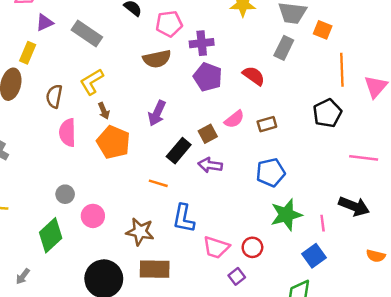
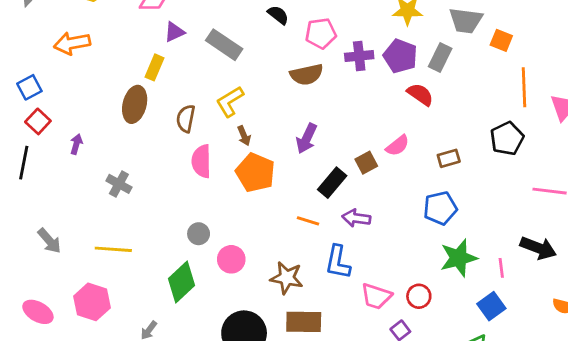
gray rectangle: (284, 48) -> (440, 57), moved
purple pentagon: (208, 77) -> (400, 56), moved
brown rectangle: (267, 124) -> (449, 158), moved
purple arrow: (210, 165) -> (356, 218), moved

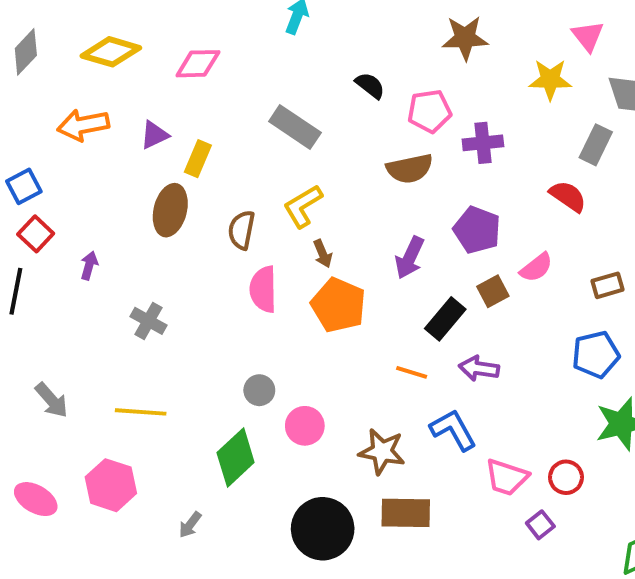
purple triangle: (174, 32) -> (154, 135), moved
purple pentagon: (400, 56) -> (477, 230), moved
blue L-shape: (338, 262) -> (453, 430), turned 140

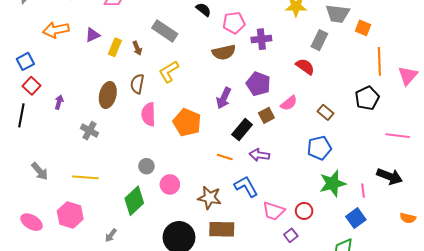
brown ellipse: (170, 210) -> (108, 95), moved
brown arrow: (323, 254) -> (137, 48), moved
brown rectangle: (608, 285) -> (325, 112), turned 56

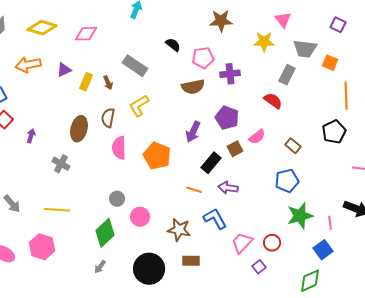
pink trapezoid: (274, 211) -> (242, 243), turned 115
brown rectangle: (222, 229) -> (191, 261), size x0.7
gray arrow: (111, 235) -> (100, 267), moved

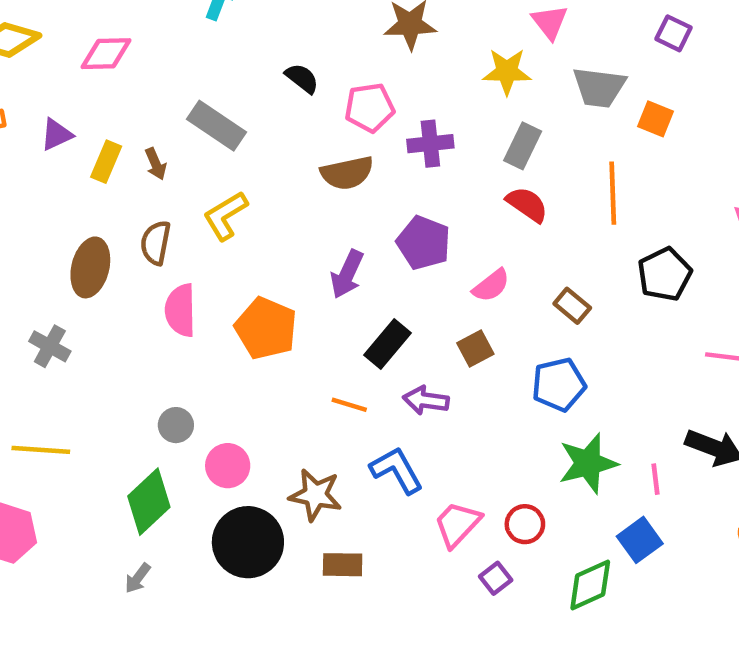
gray rectangle: (287, 75) -> (523, 146), moved
orange line: (346, 96) -> (613, 193), moved
brown square: (235, 149) -> (475, 349), moved
black circle: (149, 269) -> (248, 542), moved
green diamond: (310, 281) -> (590, 585), moved

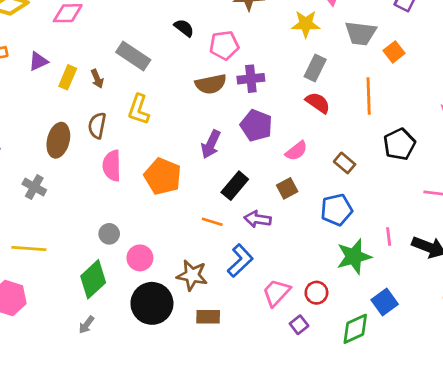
orange square: (656, 119) -> (394, 52), turned 30
purple cross: (430, 144) -> (251, 79), moved
yellow L-shape: (225, 216) -> (139, 109), turned -40
blue L-shape: (397, 470) -> (240, 261), turned 76
pink line: (656, 479) -> (389, 237), moved

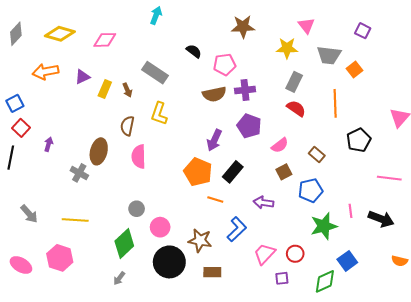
brown ellipse: (58, 140) -> (99, 151), moved
orange pentagon: (163, 176) -> (198, 172), moved
brown square: (287, 188) -> (284, 172), moved
purple arrow: (258, 219) -> (263, 203), moved
purple square: (299, 325) -> (282, 278), turned 32

